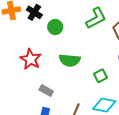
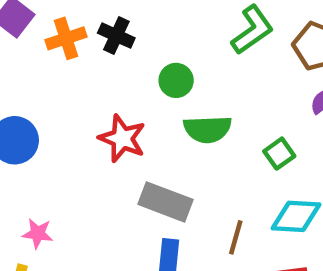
green circle: (55, 27) -> (176, 80), moved
gray rectangle: (46, 91) -> (166, 202), size x1.6

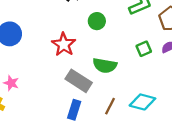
green semicircle: (207, 129) -> (105, 66), moved
green square: (279, 154) -> (144, 49), moved

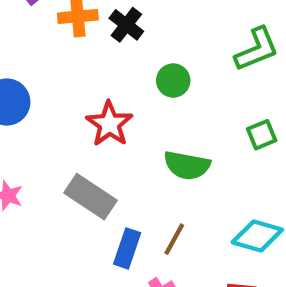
gray rectangle: (79, 81) -> (90, 197), moved
brown line: (110, 106) -> (174, 239), moved

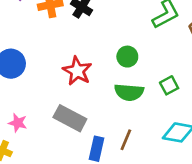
green circle: (173, 81) -> (127, 57), moved
green square: (262, 135) -> (169, 85), moved

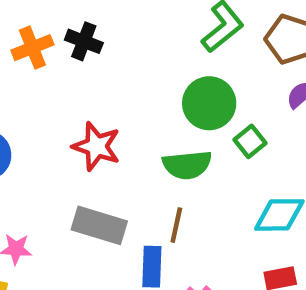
green circle: (127, 57) -> (209, 103), moved, size x1.5
brown line: (126, 140) -> (176, 225), moved

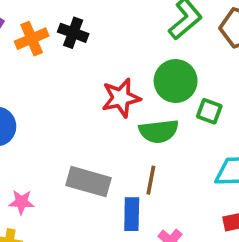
green square: (250, 141) -> (209, 111), turned -30
red star: (96, 146) -> (121, 98), moved, turned -30

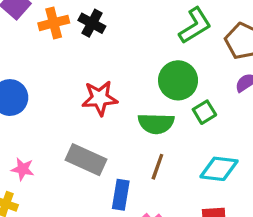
red star: (121, 98) -> (100, 98), moved
green square: (209, 111) -> (204, 112), turned 30
brown line: (151, 180) -> (157, 167), moved

